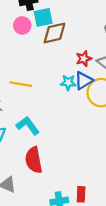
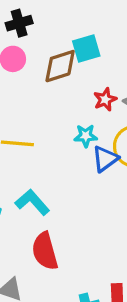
cyan square: (43, 17) -> (86, 48), moved
blue triangle: (84, 80) -> (105, 159), moved

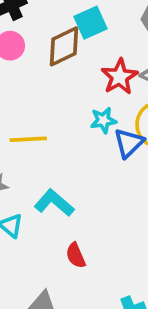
red star: (105, 99) -> (119, 77), size x1.4
red semicircle: (45, 251) -> (76, 255), size x0.6

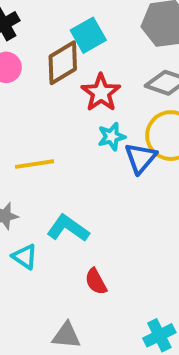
red star: (119, 77) -> (101, 93), moved

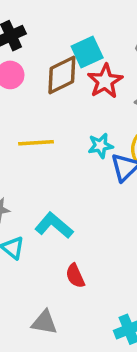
red star: (101, 93) -> (105, 81), moved
yellow line: (34, 164) -> (36, 143), moved

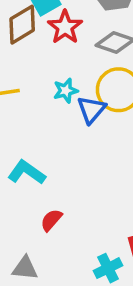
red semicircle: (75, 276) -> (51, 220), turned 70

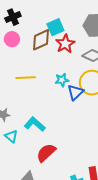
red semicircle: (51, 220) -> (46, 153), size x1.5

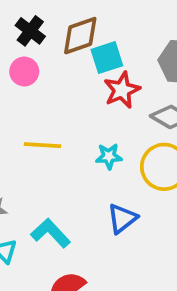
black cross: (13, 17) -> (30, 31), turned -35
brown diamond: (41, 40) -> (80, 36), moved
blue triangle: (75, 92) -> (122, 218), moved

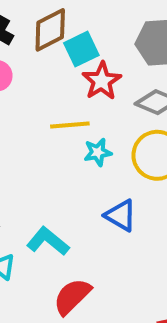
yellow line: (42, 145) -> (70, 125), moved
blue triangle: (122, 218) -> (121, 215), turned -44

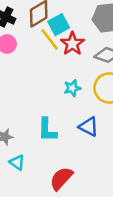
yellow line: (70, 125) -> (50, 39), moved, turned 60
cyan L-shape: (48, 241) -> (47, 130), moved, turned -125

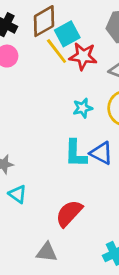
red star: (72, 44) -> (83, 56), turned -30
cyan L-shape: (47, 130) -> (76, 154), moved

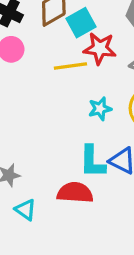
yellow line: (57, 51) -> (70, 66), moved, turned -60
red semicircle: (69, 213) -> (75, 193), moved, turned 52

